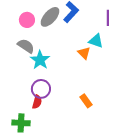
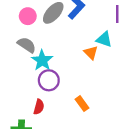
purple circle: (41, 89) -> (49, 80), moved
orange rectangle: (86, 101) -> (82, 104), moved

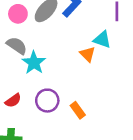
purple circle: (49, 80) -> (47, 101), moved
red semicircle: (39, 107) -> (13, 101), moved, turned 40

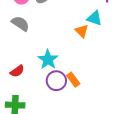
cyan star: (34, 63) -> (48, 60), moved
purple circle: (47, 101) -> (56, 81), moved

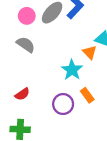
cyan star: (48, 60) -> (72, 70), moved
orange rectangle: (73, 80) -> (87, 95), moved

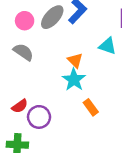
orange triangle: (90, 52) -> (75, 60), moved
purple circle: (63, 104) -> (39, 117), moved

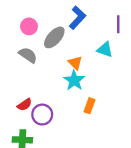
gray ellipse: (52, 17) -> (54, 37), moved
orange rectangle: (91, 107) -> (90, 106), turned 56

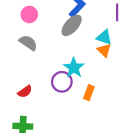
gray ellipse: (54, 37) -> (72, 25), moved
orange triangle: (75, 63) -> (104, 50), moved
purple circle: (42, 115) -> (62, 82), moved

